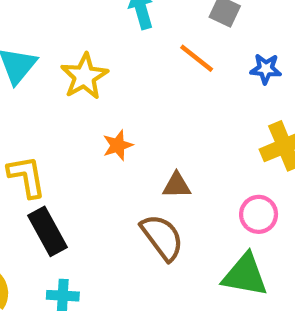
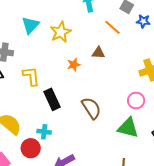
blue star: (266, 69) -> (143, 21), moved
brown triangle: (177, 185) -> (98, 53), moved
black rectangle: (47, 231) -> (52, 99), moved

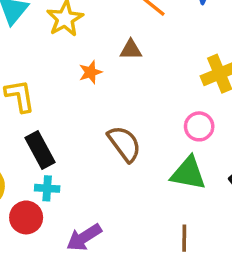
black rectangle: (52, 99) -> (40, 150), moved

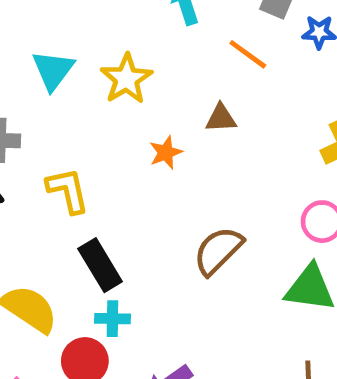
brown semicircle: (124, 144) -> (218, 251), turned -96

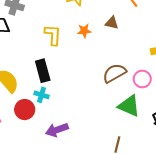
yellow L-shape: (68, 190) -> (53, 35), moved
brown semicircle: (218, 251) -> (114, 73), moved

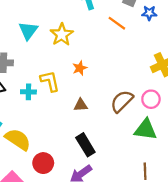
brown triangle: (112, 23) -> (81, 105), moved
black rectangle: (43, 71) -> (85, 145), moved
cyan cross: (42, 95) -> (28, 92), moved

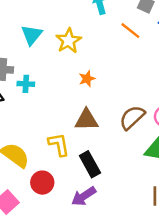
yellow L-shape: (50, 81) -> (59, 145), moved
cyan cross: (28, 92) -> (26, 84), moved
brown triangle: (81, 105) -> (86, 120), size x1.5

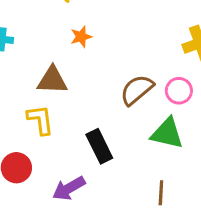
brown triangle: (86, 120) -> (52, 80), moved
black rectangle: (90, 164) -> (99, 146), moved

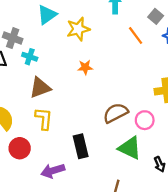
brown triangle: (52, 80) -> (40, 88), moved, turned -35

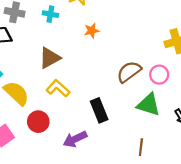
cyan cross: (30, 57) -> (50, 14), moved
yellow L-shape: (44, 119) -> (58, 88), turned -45

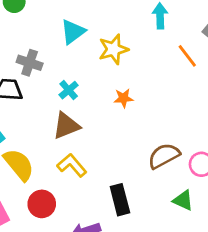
cyan cross: (50, 14) -> (69, 90), moved, turned 32
green triangle: (149, 105) -> (183, 200), size x0.7

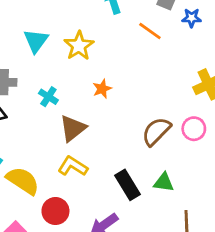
brown triangle: (66, 126) -> (73, 128), moved
green triangle: (183, 200) -> (164, 182), moved

